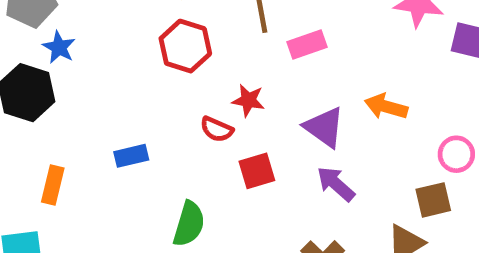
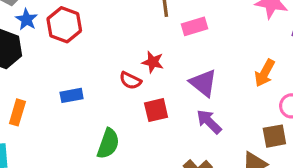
red hexagon: (185, 46) -> (64, 25), moved
orange arrow: (386, 107) -> (265, 73), moved, turned -80

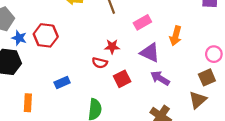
pink rectangle: (194, 26) -> (142, 22), moved
orange arrow: (265, 73) -> (176, 36), moved

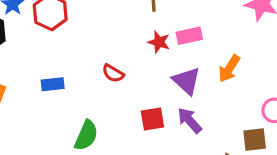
red star: (112, 47) -> (159, 42), moved
red square: (122, 79) -> (152, 119), moved

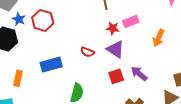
purple triangle: (187, 81) -> (115, 49), moved
blue rectangle: (53, 84) -> (51, 65), size x1.5

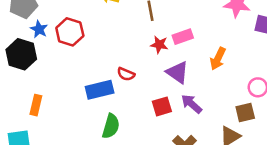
purple triangle: (115, 49) -> (177, 72), moved
blue rectangle: (51, 65) -> (100, 90), moved

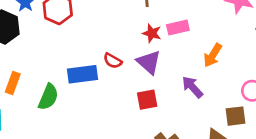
purple triangle: (177, 72) -> (149, 62), moved
purple arrow: (192, 104) -> (192, 87), moved
green semicircle: (111, 126) -> (48, 97), moved

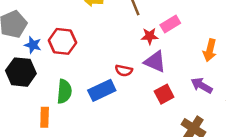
orange arrow: (213, 55) -> (210, 50), moved
purple arrow: (192, 87) -> (202, 86), moved
green semicircle: (48, 97) -> (64, 91), moved

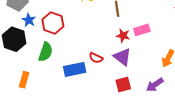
purple arrow: (202, 86) -> (155, 85), turned -78
green semicircle: (64, 91) -> (46, 52), moved

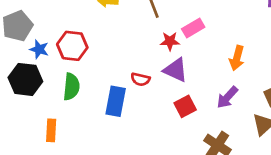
blue rectangle: (75, 69) -> (116, 101), turned -55

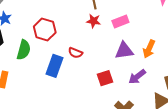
red star: (170, 41) -> (94, 21), moved
red hexagon: (72, 46) -> (45, 29), moved
purple triangle: (176, 70) -> (124, 51), moved, turned -42

